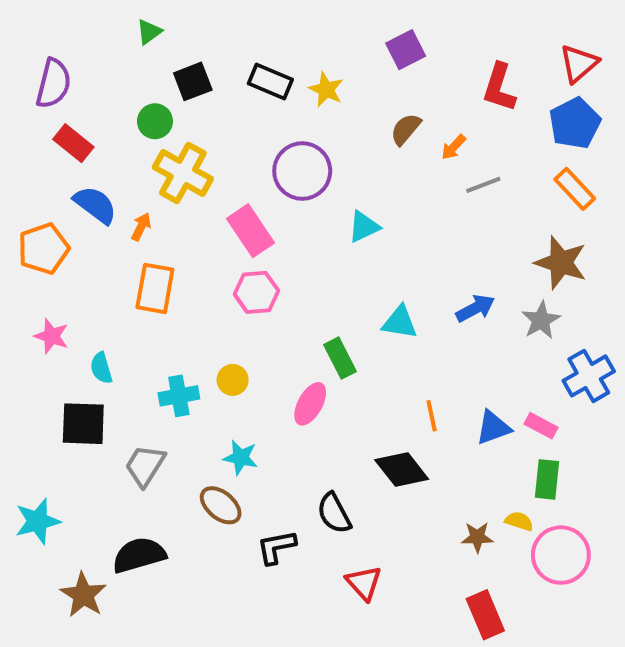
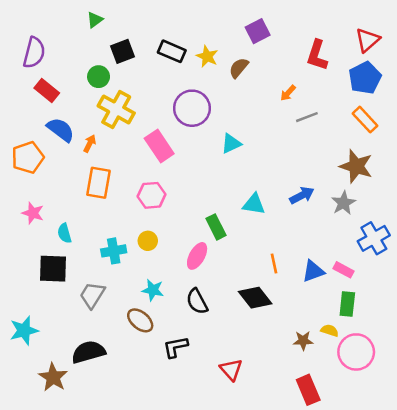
brown semicircle: (406, 129) -> (239, 68), moved
pink hexagon: (256, 292) -> (152, 195), moved
black semicircle: (334, 513) -> (197, 301), moved

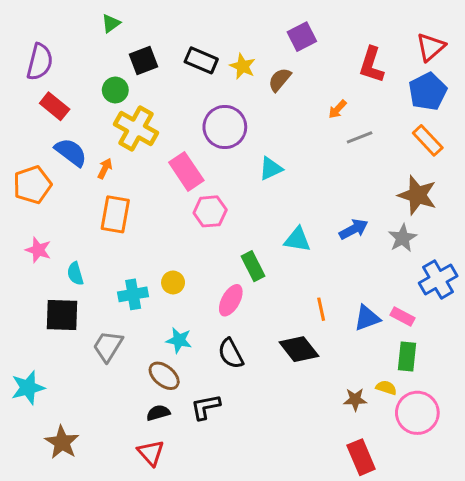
pink hexagon: (152, 195) -> (210, 211), moved
black semicircle: (88, 352) -> (158, 413), moved, size x0.6
red triangle: (231, 370) -> (151, 453), moved

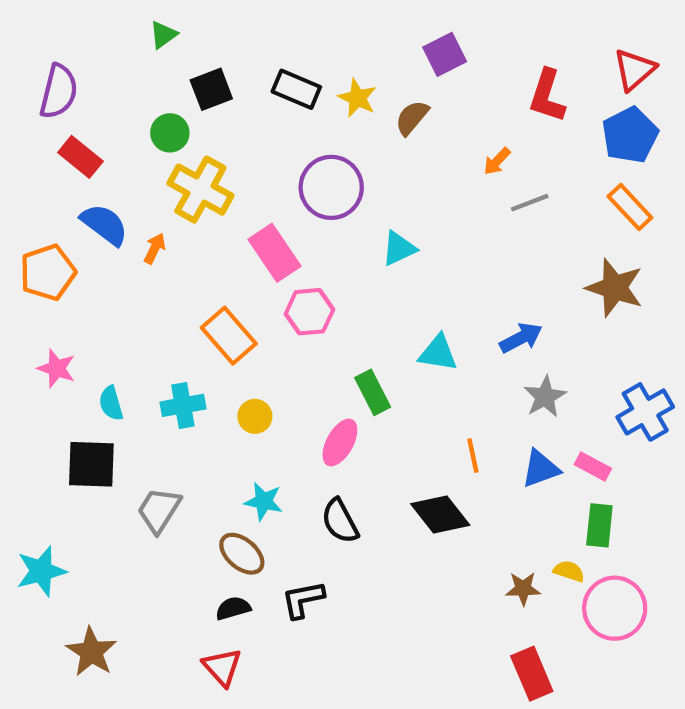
orange rectangle: (115, 214) -> (229, 336), moved, turned -51
gray star: (403, 238) -> (545, 397), moved
cyan cross: (133, 294) -> (183, 405), moved

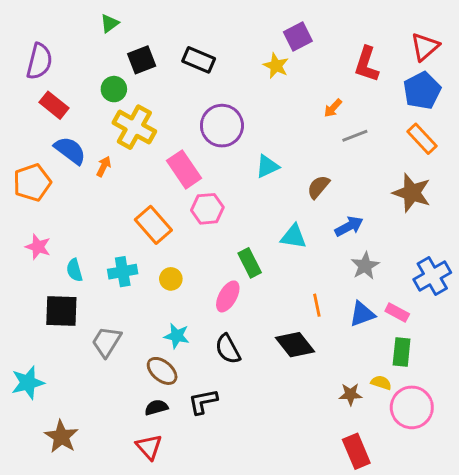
yellow star: (357, 98) -> (276, 66), moved
brown semicircle: (412, 118) -> (318, 187), moved

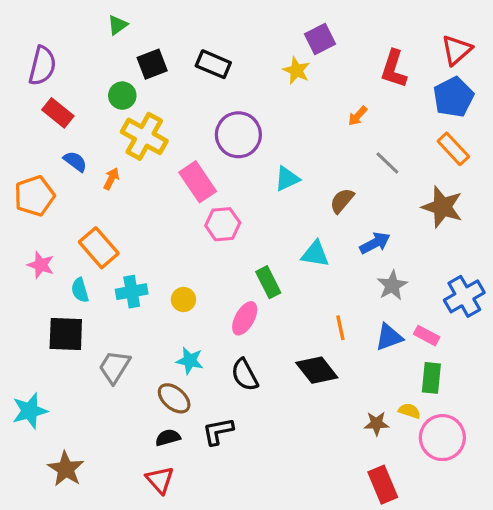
gray line: (355, 136) -> (387, 163), moved, turned 65
blue semicircle: (70, 150) -> (75, 161), size x0.7
orange rectangle: (153, 225) -> (99, 248), moved

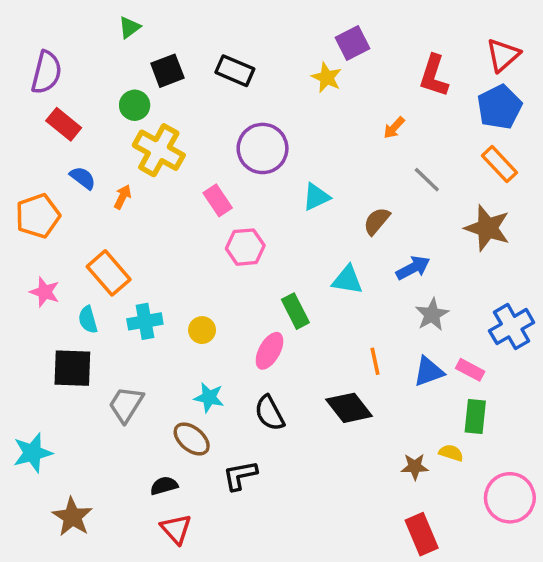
pink rectangle: (198, 182) -> (218, 200), size x0.7
black semicircle: (168, 438) -> (164, 486), moved
pink circle: (442, 438) -> (510, 498), moved

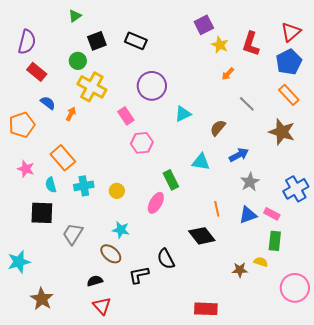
yellow star: (327, 78) -> (220, 45), moved
black semicircle: (269, 413) -> (166, 259), moved
red rectangle: (422, 534) -> (206, 309), moved, turned -65

